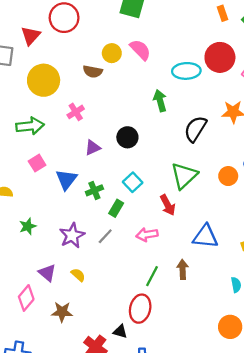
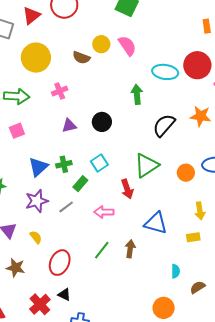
blue triangle: (66, 180) -> (38, 167), moved
red ellipse: (140, 309) -> (60, 263), moved

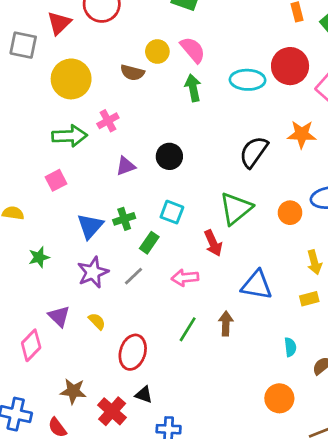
green arrow: (137, 94) -> (193, 88), moved
green arrow: (17, 96) -> (70, 136), moved
cyan square: (99, 163) -> (172, 212), turned -30
brown star: (16, 268) -> (73, 391), moved

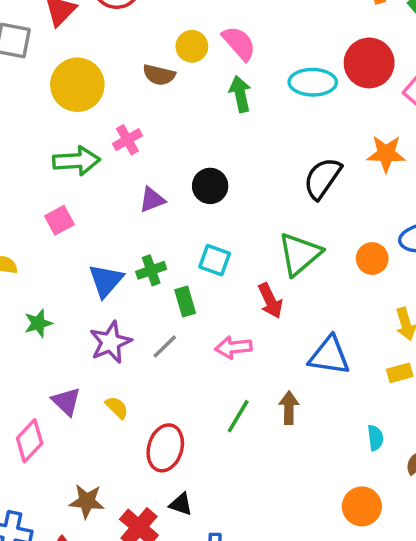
green rectangle: (149, 243) -> (185, 301), turned -50

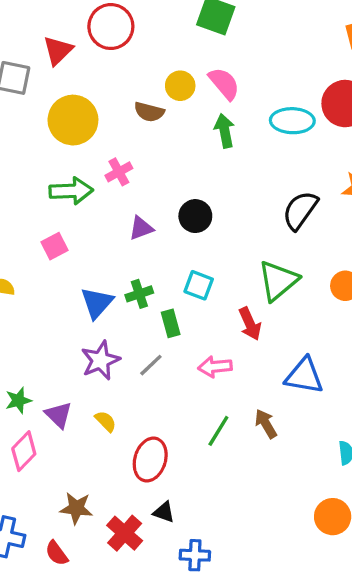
green star: (38, 323) -> (18, 400), moved
brown arrow: (289, 408) -> (266, 424), turned -32

